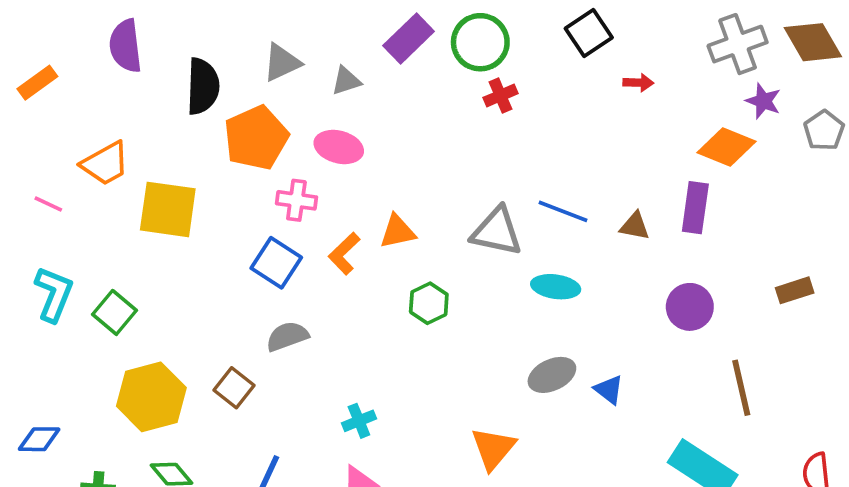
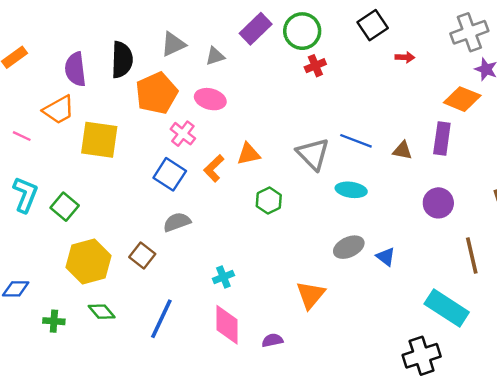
purple semicircle: (126, 46) -> (75, 69), moved
pink cross: (296, 200) -> (183, 134), turned 30
gray triangle: (497, 232) -> (313, 154), turned 33

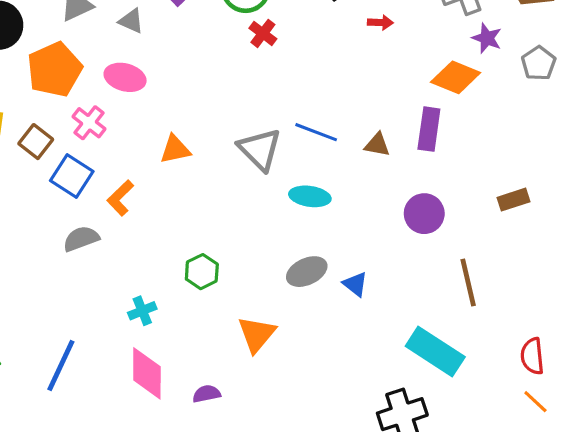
gray triangle: (215, 56) -> (131, 21), turned 42
red cross: (315, 66) -> (263, 33), turned -30
orange L-shape: (214, 168) -> (120, 198), moved
green hexagon: (269, 201) -> (202, 272), moved
brown square: (142, 255) -> (36, 142), moved

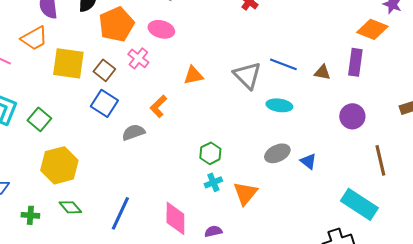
blue square: (72, 176) -> (104, 103), moved
cyan cross: (142, 311) -> (213, 182), moved

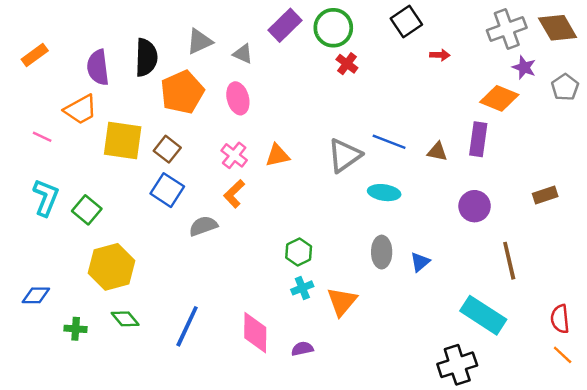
pink ellipse: (161, 29) -> (238, 98), turned 60
pink cross: (138, 58) -> (234, 155), moved
gray triangle: (247, 75) -> (344, 155), turned 40
gray ellipse: (277, 153) -> (382, 252), turned -65
blue triangle: (308, 161) -> (420, 262), turned 42

